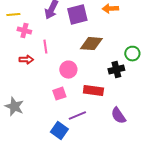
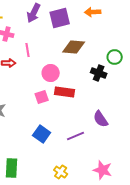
black cross: (116, 70) -> (99, 73), turned 35
red rectangle: (93, 91) -> (65, 92), moved
purple line: (77, 116) -> (76, 136), moved

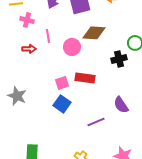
pink circle: (51, 73) -> (72, 47), moved
black cross: (99, 73) -> (119, 59), turned -35
blue square: (42, 134) -> (62, 104), moved

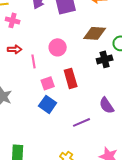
brown diamond: (94, 33) -> (95, 33), moved
pink line: (48, 36) -> (34, 61), moved
red rectangle: (85, 78) -> (71, 78), turned 66

